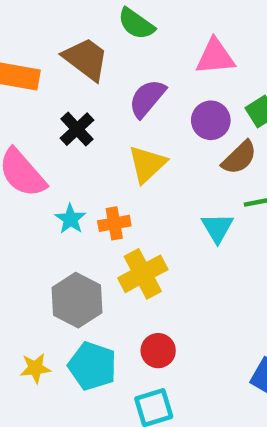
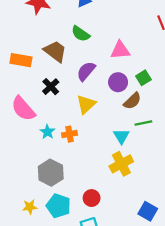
yellow cross: (143, 274) -> (121, 164), moved

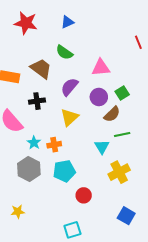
black cross: (51, 87) -> (37, 101), turned 35
yellow cross: (121, 164) -> (119, 172), moved
gray hexagon: (51, 173) -> (29, 169), moved
red circle: (92, 198) -> (84, 195), moved
cyan pentagon: (58, 206) -> (64, 171), moved, turned -30

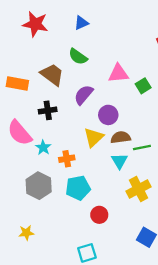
green square: (122, 93) -> (143, 86), moved
purple circle: (99, 97) -> (108, 115), moved
brown semicircle: (112, 114) -> (121, 137), moved, turned -144
yellow triangle: (69, 117) -> (94, 137), moved
cyan star: (34, 143) -> (43, 147), moved

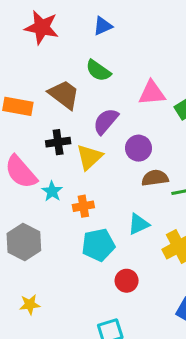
yellow triangle: (94, 137) -> (89, 157), moved
cyan triangle: (119, 161) -> (139, 224), moved, turned 36
gray hexagon: (39, 186) -> (24, 242), moved

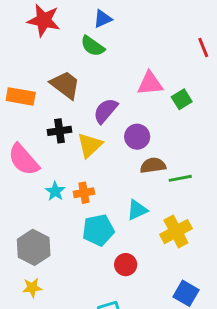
green semicircle: (98, 71) -> (93, 46), moved
cyan star: (52, 191) -> (55, 191), moved
gray hexagon: (24, 242) -> (34, 247), moved

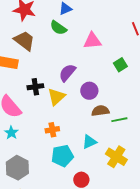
pink triangle: (150, 83) -> (92, 41), moved
brown trapezoid: (65, 85) -> (24, 41), moved
cyan star: (55, 191) -> (11, 133), moved
yellow cross: (176, 232) -> (116, 157), turned -30

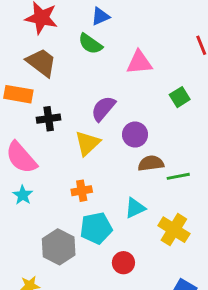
black cross: (35, 87) -> (49, 119), moved
gray hexagon: (17, 168) -> (59, 247), moved

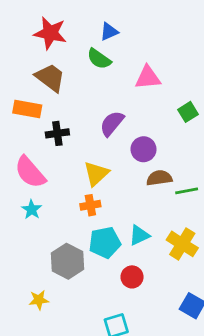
yellow triangle: (87, 143) -> (96, 174), moved
cyan triangle: (135, 208) -> (139, 235), moved

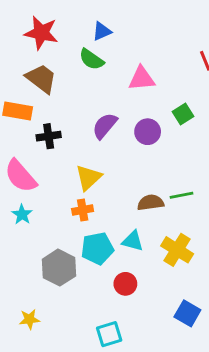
purple circle: (144, 149) -> (148, 132), moved
brown semicircle: (159, 178) -> (151, 203), moved
cyan triangle: (139, 235) -> (133, 241), turned 40
yellow star: (39, 300) -> (29, 319), moved

